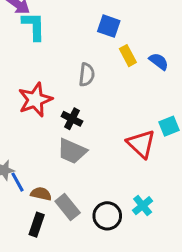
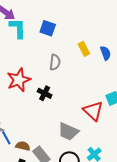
blue square: (109, 26) -> (48, 28), moved
blue semicircle: (159, 61) -> (106, 53), turned 32
gray trapezoid: (72, 151) -> (68, 132), moved

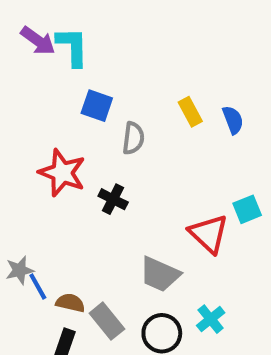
cyan L-shape: (18, 28) -> (72, 47), moved
blue square: (48, 28) -> (97, 106), moved
red star: (19, 80) -> (62, 173), turned -30

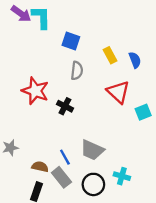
blue square: (97, 106) -> (71, 41), moved
red triangle: (209, 234) -> (118, 92), moved
blue line: (38, 287) -> (65, 157), moved
cyan cross: (211, 319) -> (122, 176), turned -35

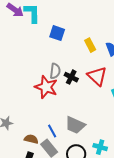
gray semicircle: (77, 71) -> (55, 71), moved
red star: (35, 91) -> (46, 87), moved
black cross: (65, 106) -> (71, 77), moved

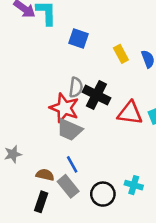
red triangle: (97, 76) -> (130, 113), moved, turned -35
black cross: (71, 77) -> (96, 95), size x1.5
gray trapezoid: (75, 125) -> (69, 130), moved

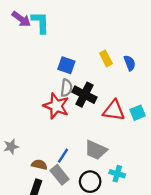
blue square: (78, 38) -> (66, 65), moved
gray trapezoid: (69, 130) -> (96, 150), moved
blue line: (72, 164) -> (63, 156), turned 63

